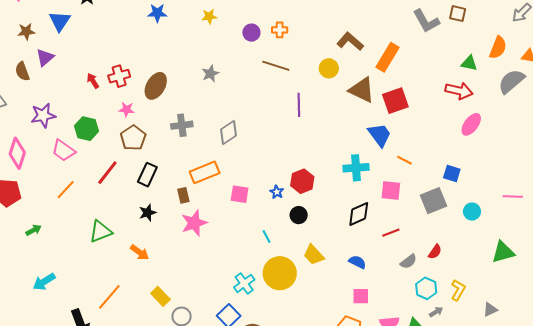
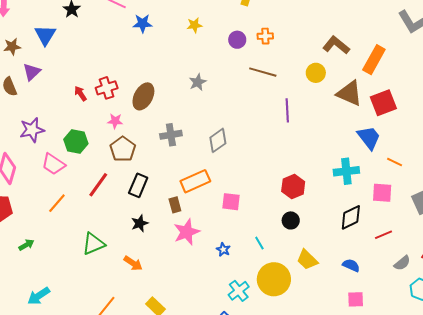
blue star: (277, 192) -> (223, 250), moved

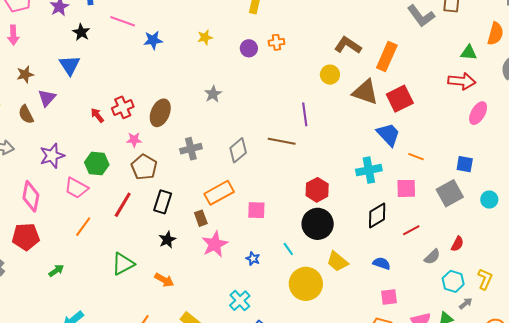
blue triangle: (45, 35) -> (70, 65), moved
brown line: (263, 72) -> (282, 141), moved
black circle: (291, 220) -> (318, 224), size x1.8
cyan cross: (239, 291) -> (240, 301), moved

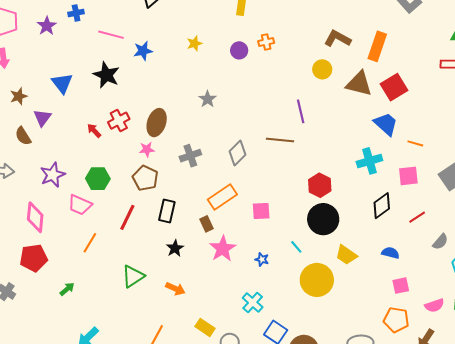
black star: (81, 32) -> (106, 75), moved, size x1.5
pink star: (134, 140) -> (147, 149), moved

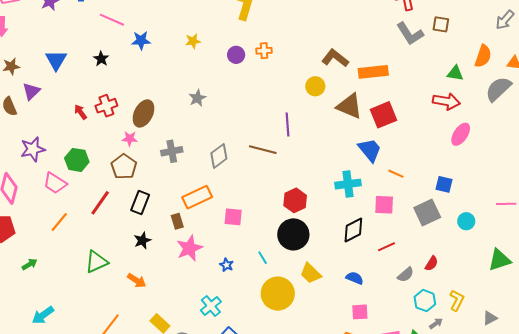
orange rectangle: (377, 46) -> (373, 72), turned 56
black star: (106, 75) -> (101, 59), size x0.6

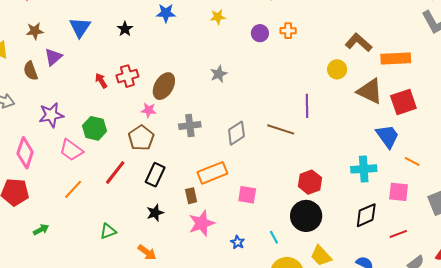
green triangle: (97, 262) -> (108, 231), size x0.7

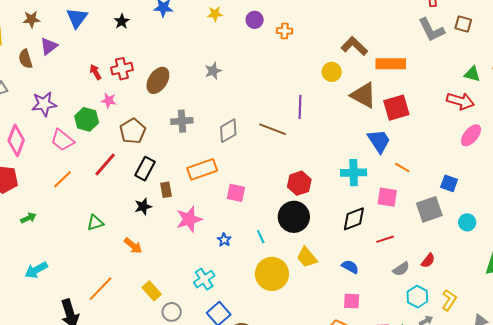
purple circle: (260, 33) -> (255, 20), moved
pink star: (149, 110) -> (109, 101), moved
brown rectangle: (191, 196) -> (166, 190), moved

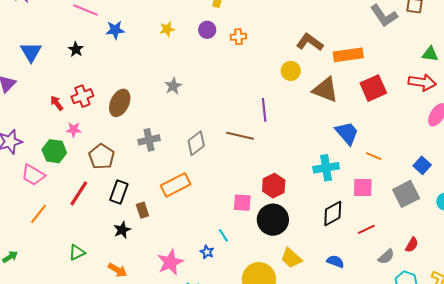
red square: (396, 108) -> (373, 88), moved
blue square: (449, 183) -> (422, 165), turned 30
pink square: (236, 193) -> (242, 203), moved
pink star: (189, 219) -> (170, 262), moved
cyan line: (261, 237) -> (223, 235), moved

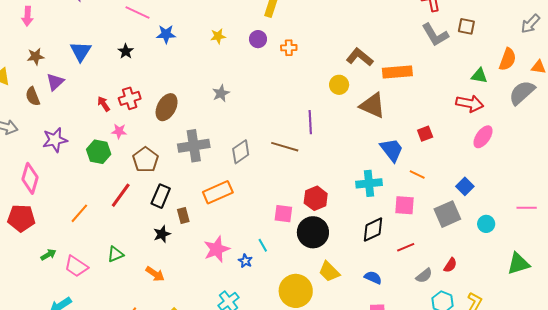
red square: (373, 88) -> (425, 134), moved, size x0.6
gray cross: (149, 140) -> (194, 146), size x1.4
pink trapezoid: (33, 175) -> (76, 266), moved
pink star: (170, 262) -> (217, 249), moved

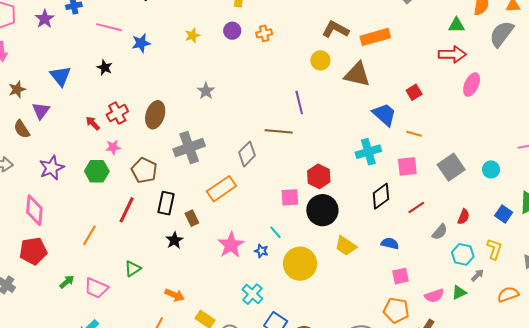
gray diamond: (241, 152) -> (247, 154), moved
blue square: (465, 186) -> (504, 214), moved
orange arrow: (155, 274) -> (175, 295), moved
yellow circle: (296, 291) -> (300, 264), moved

